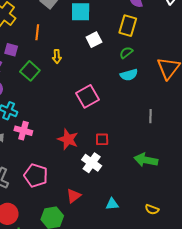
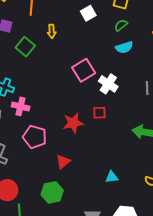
red star: (68, 139) -> (73, 123), moved, turned -30
white cross: (92, 163) -> (108, 84), moved
pink pentagon: (36, 175) -> (35, 137), moved
red triangle: (74, 196) -> (63, 162), moved

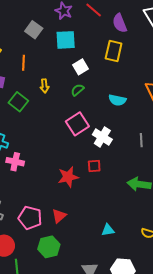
green semicircle: (121, 25) -> (77, 90), moved
cyan semicircle: (124, 47) -> (117, 100), turned 30
pink pentagon: (35, 137) -> (30, 218), moved

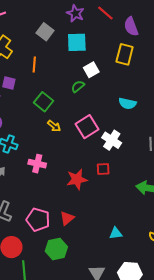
yellow arrow: (44, 86) -> (54, 126), moved, turned -48
green semicircle: (77, 90) -> (78, 86), moved
green square: (18, 102) -> (44, 102), moved
pink cross: (15, 162) -> (37, 164), moved

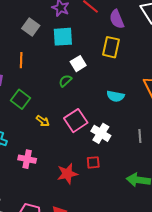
green square: (44, 102) -> (21, 99), moved

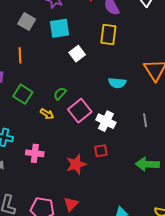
green semicircle: (65, 81) -> (60, 94), moved

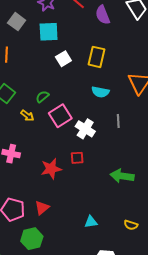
yellow rectangle: (108, 34) -> (96, 57), moved
gray line: (145, 120) -> (118, 121), moved

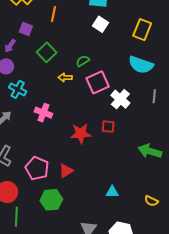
white square: (63, 59) -> (100, 24), moved, turned -35
cyan semicircle: (100, 92) -> (141, 65), size x1.4
yellow arrow: (27, 116) -> (65, 77), turned 136

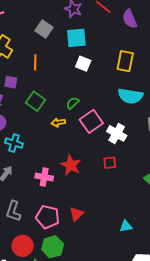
pink cross: (43, 113) -> (44, 177), moved
red star: (81, 133) -> (71, 165), moved, turned -30
green hexagon: (51, 200) -> (53, 247), moved

